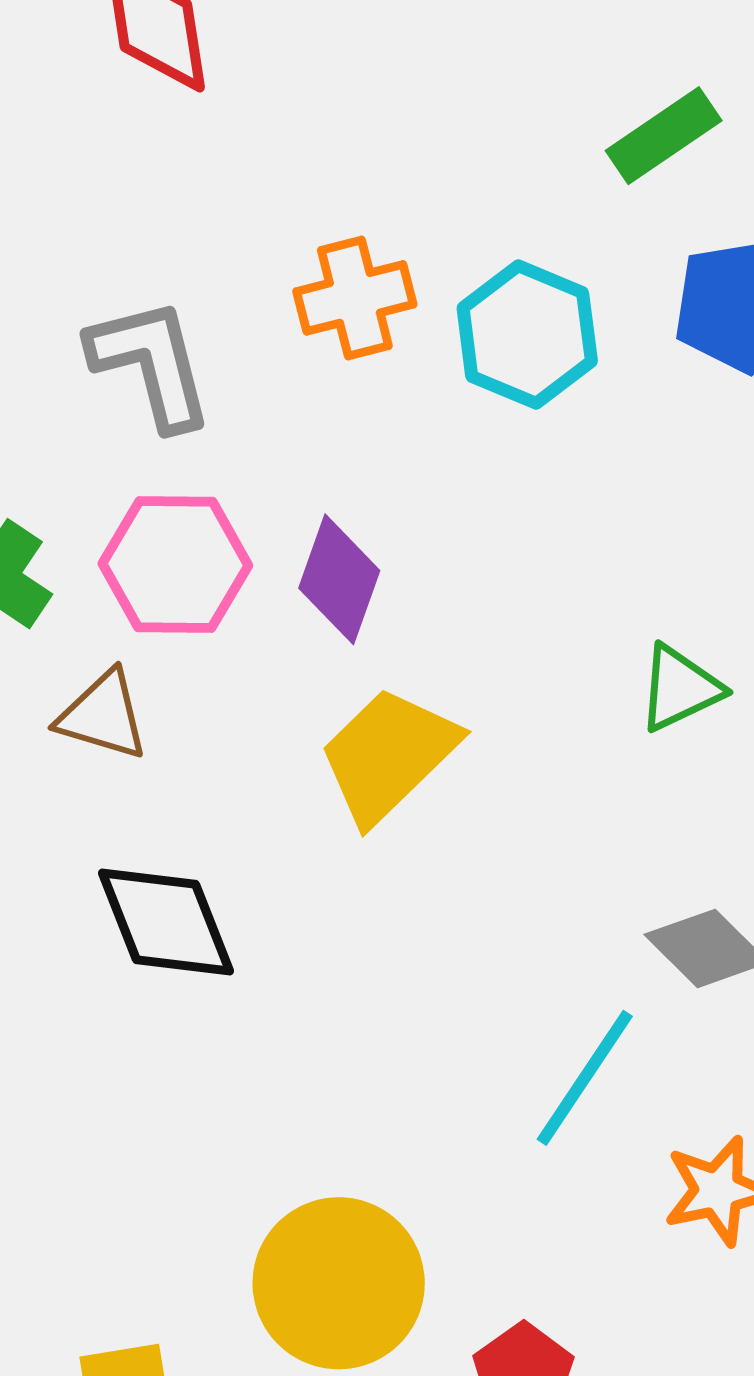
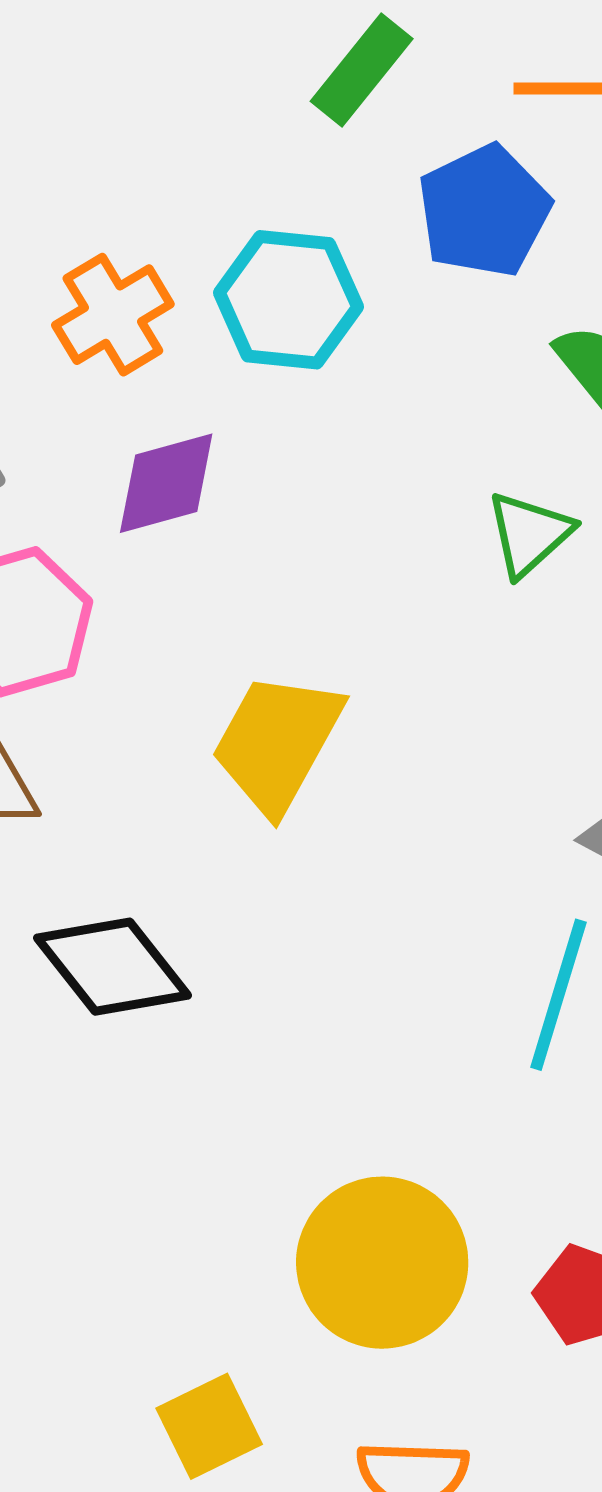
purple diamond: (339, 579) -> (166, 483), moved, turned 72
green triangle: (680, 688) -> (529, 534), moved

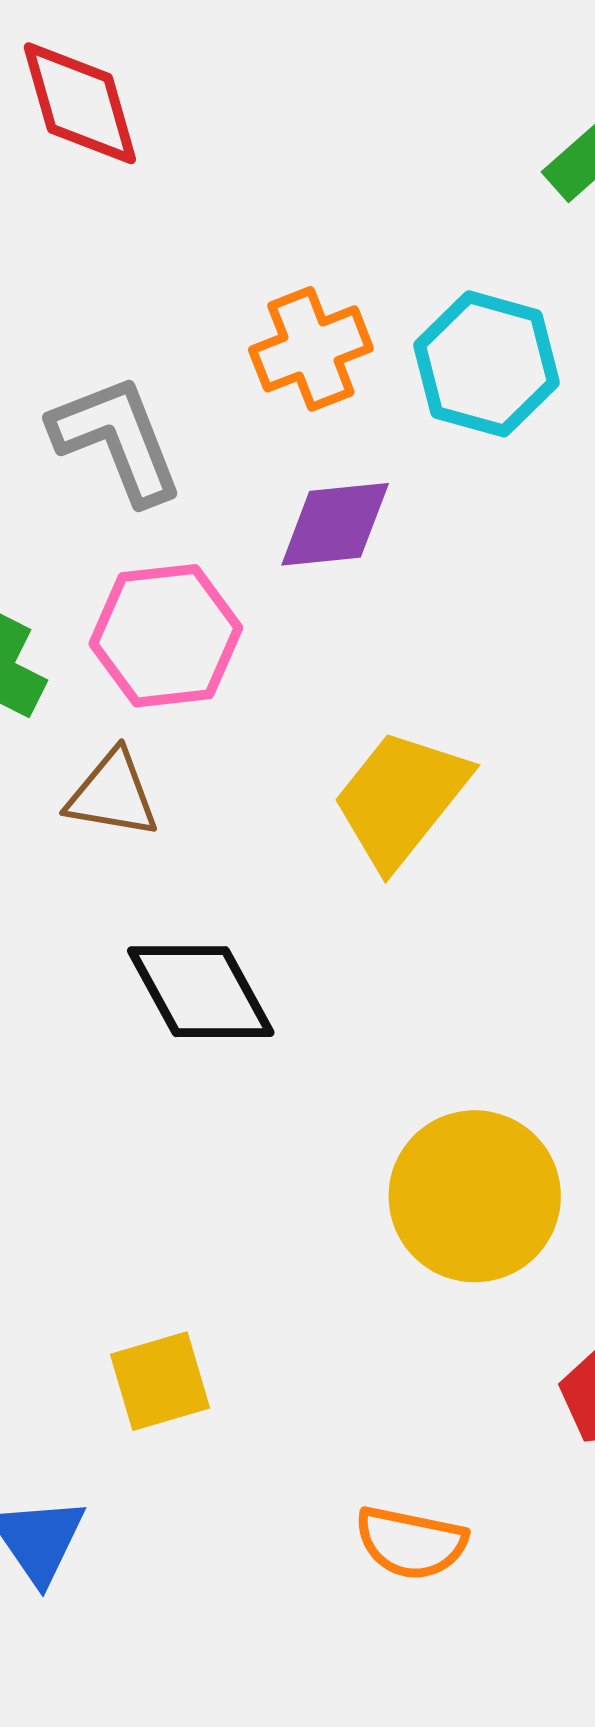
yellow circle: (382, 1263) -> (475, 1196), moved
yellow square: (209, 1426) -> (160, 1381), moved

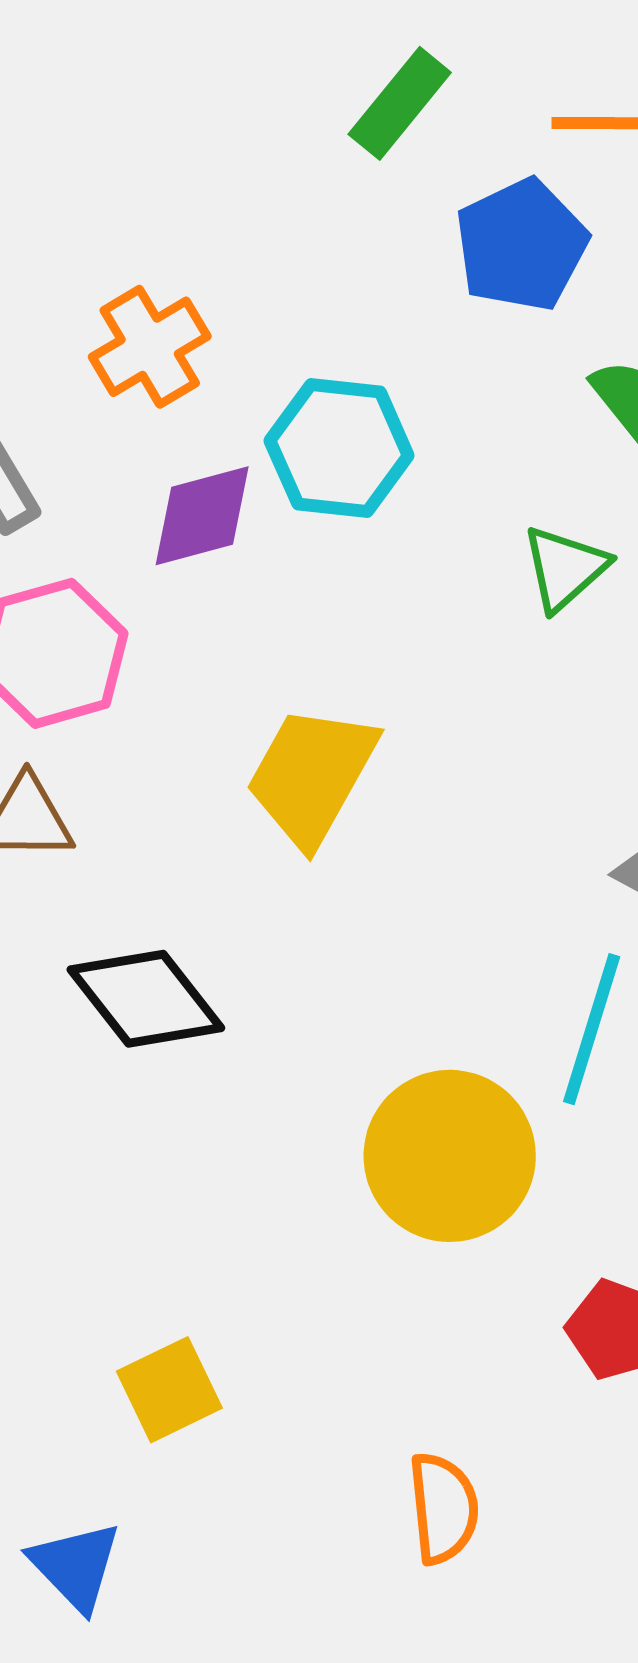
cyan hexagon: (486, 364) -> (339, 448), moved
orange semicircle: (411, 1543) -> (443, 1508), turned -98

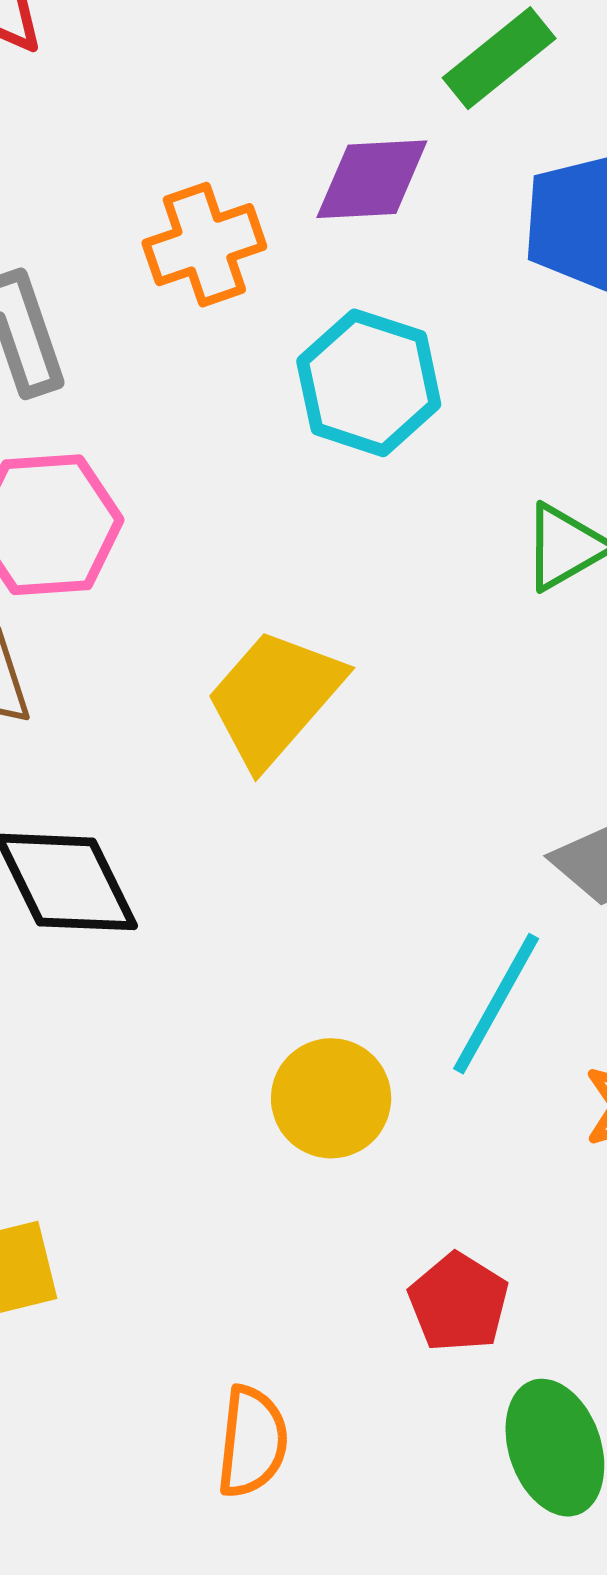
purple diamond: (202, 516) -> (372, 179), moved
yellow circle: (450, 1156) -> (331, 1098), size x0.7

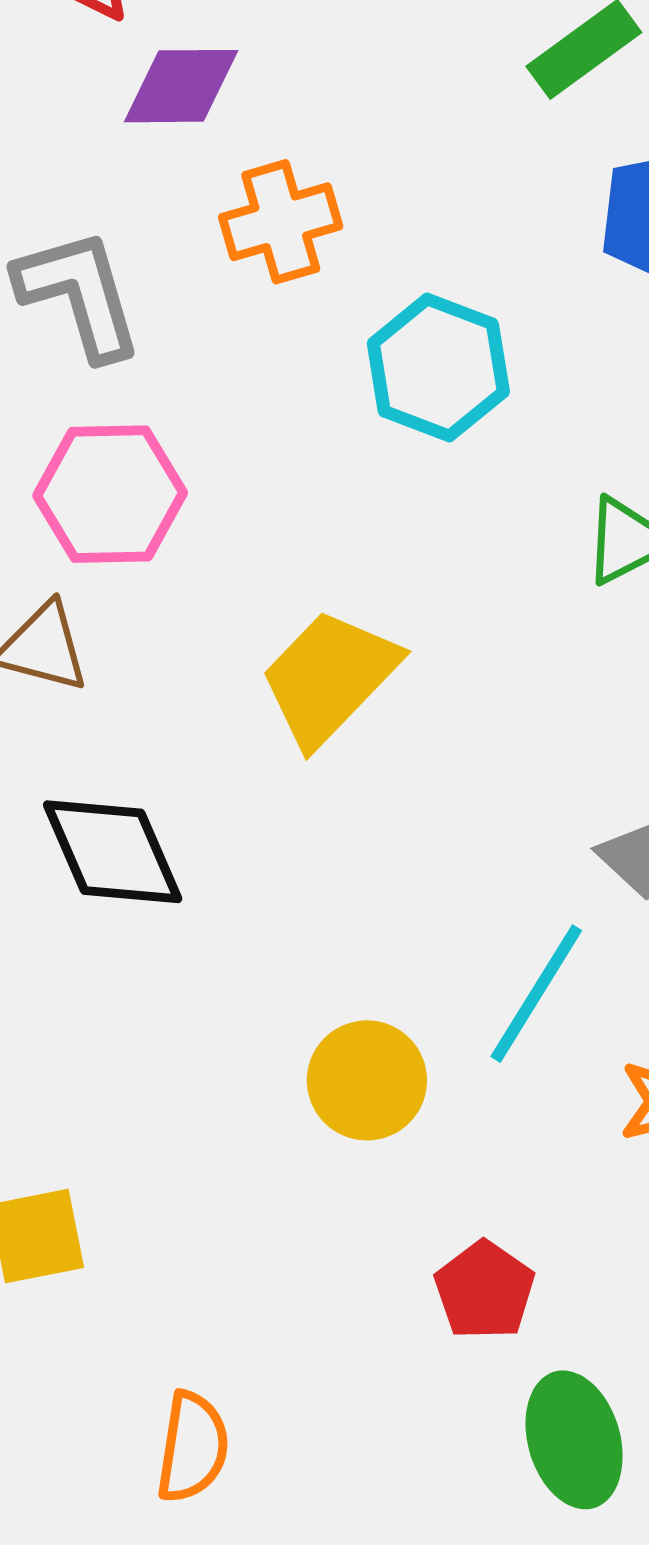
purple diamond: (372, 179) -> (181, 86), moved
orange semicircle: (252, 1442) -> (193, 1447), moved

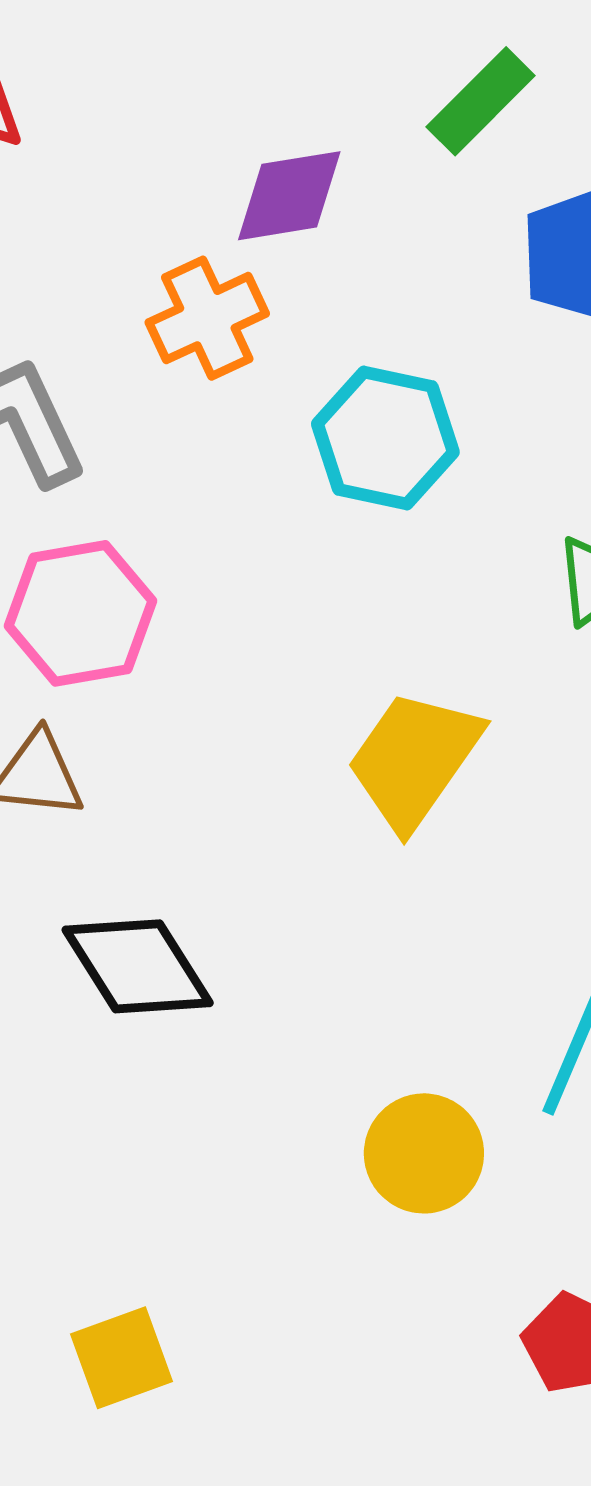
purple diamond: (181, 86) -> (289, 196), moved
yellow trapezoid: (329, 678) -> (414, 760), moved

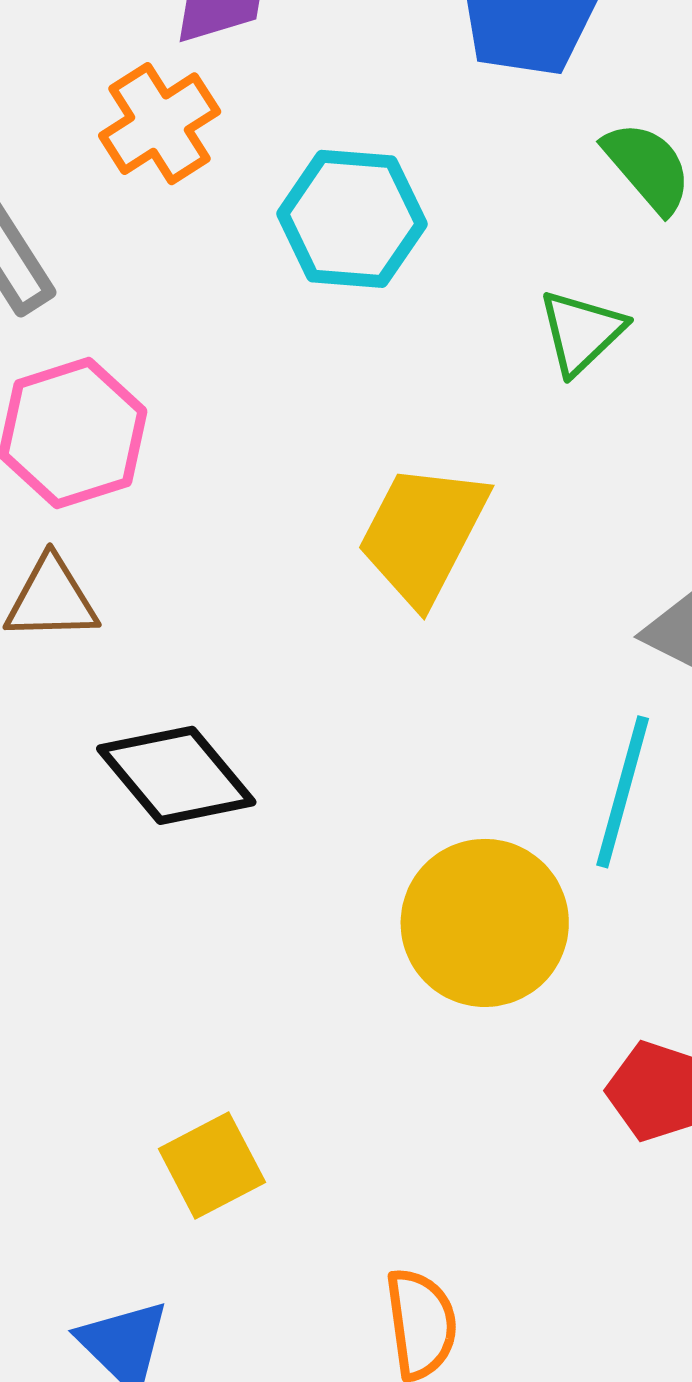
yellow circle: (424, 1153) -> (485, 923), size x1.4

